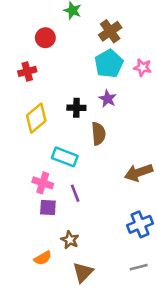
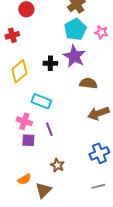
purple star: (108, 99) -> (74, 56), size x1.6
brown semicircle: (98, 134) -> (88, 83), moved, turned -78
brown star: (70, 240) -> (57, 165), moved
brown triangle: (83, 272) -> (43, 190), moved

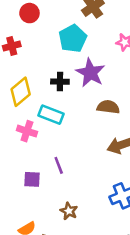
cyan pentagon: (75, 29) -> (73, 38), moved
cyan rectangle: (41, 101) -> (51, 115), moved
pink cross: (24, 121) -> (27, 131), moved

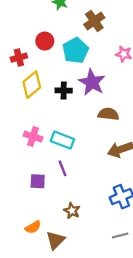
red circle: (29, 13) -> (45, 41), moved
yellow diamond: (21, 92) -> (32, 85), moved
cyan rectangle: (51, 115) -> (62, 140), moved

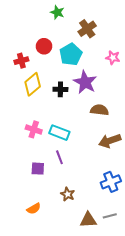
brown triangle: (55, 240) -> (88, 220), moved, turned 42

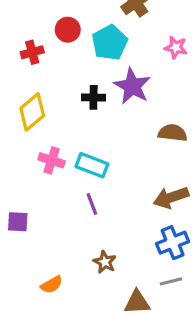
yellow diamond: (33, 84) -> (32, 112), moved
brown semicircle: (99, 110) -> (173, 133), moved
brown arrow: (110, 141) -> (171, 197), moved
purple square: (38, 169) -> (18, 222), moved
gray line: (110, 216) -> (171, 281), moved

